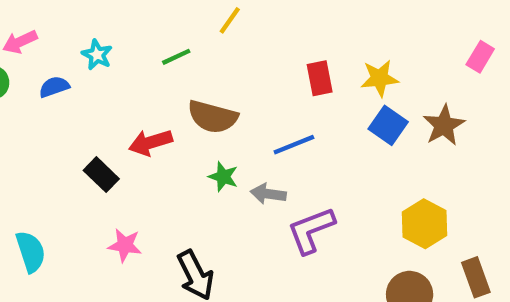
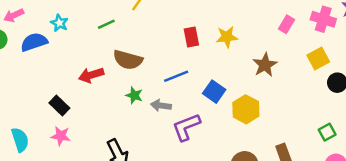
blue semicircle: (54, 87) -> (34, 42), size x1.5
blue square: (388, 125) -> (214, 92), moved
black rectangle: (101, 175) -> (59, 105), moved
yellow hexagon: (425, 224) -> (246, 109), moved
pink star: (125, 245) -> (61, 136), moved

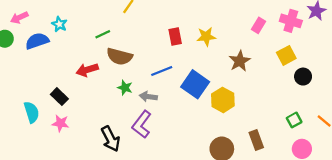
green line: (106, 24) -> (103, 34), moved
blue square: (214, 92) -> (195, 84), size x1.4
purple L-shape: (186, 127) -> (142, 124), moved, turned -32
cyan semicircle: (20, 140) -> (32, 112), moved

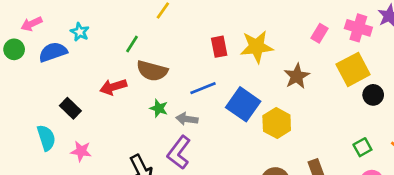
green line: (103, 34) -> (132, 44), turned -32
yellow star: (206, 36) -> (257, 47), size x1.4
yellow square: (286, 55) -> (353, 69), size x1.4
black rectangle: (59, 97) -> (70, 108), moved

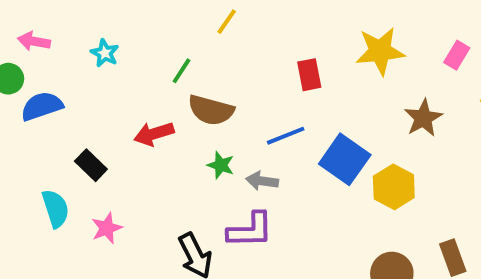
pink arrow: (32, 24) -> (34, 41), turned 35
yellow star: (257, 47) -> (380, 51), moved
blue semicircle: (53, 52) -> (42, 106), moved
pink star: (81, 151) -> (107, 228), turned -30
purple L-shape: (179, 153) -> (250, 230), turned -128

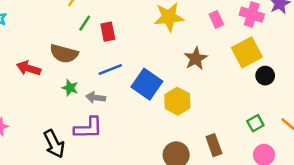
pink rectangle: (457, 55) -> (216, 19), turned -56
green line: (181, 71) -> (85, 23), moved
red rectangle: (309, 75) -> (108, 32), moved
red arrow: (154, 134) -> (29, 68), turned 35

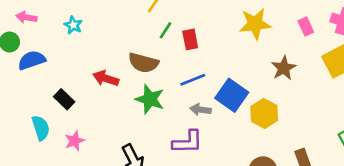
green star: (70, 88) -> (150, 99), size x1.6
gray arrow: (96, 98) -> (201, 110), moved
purple L-shape: (88, 128) -> (188, 142), moved

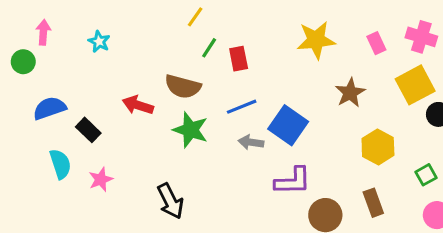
pink arrow: (26, 17) -> (43, 32), turned 84
blue semicircle: (32, 60) -> (50, 108), moved
yellow hexagon: (264, 113) -> (378, 147), moved
purple L-shape: (188, 142) -> (293, 181), moved

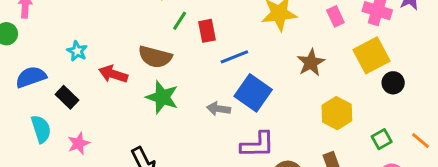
cyan star: (99, 42) -> (77, 51), moved
blue line: (242, 107) -> (234, 57), moved

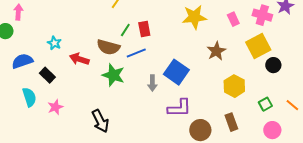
green line: (180, 21) -> (125, 30), moved
blue line: (234, 57) -> (136, 53), moved
gray arrow: (219, 109) -> (152, 83), turned -98

